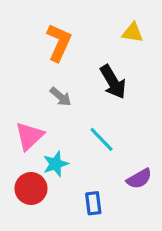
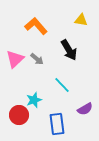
orange L-shape: (59, 43) -> (36, 26), turned -65
pink triangle: (29, 136) -> (15, 59), moved
blue rectangle: (93, 203) -> (57, 124), size x1.5

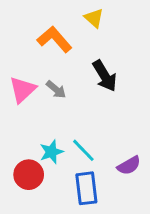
yellow triangle: (81, 20) -> (94, 18), moved, turned 32
cyan line: (62, 85) -> (83, 150), moved

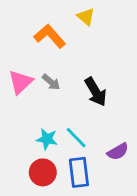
black arrow: (105, 76) -> (96, 92), moved
cyan star: (51, 152) -> (47, 139), turned 30
red circle: (29, 175) -> (43, 172), moved

